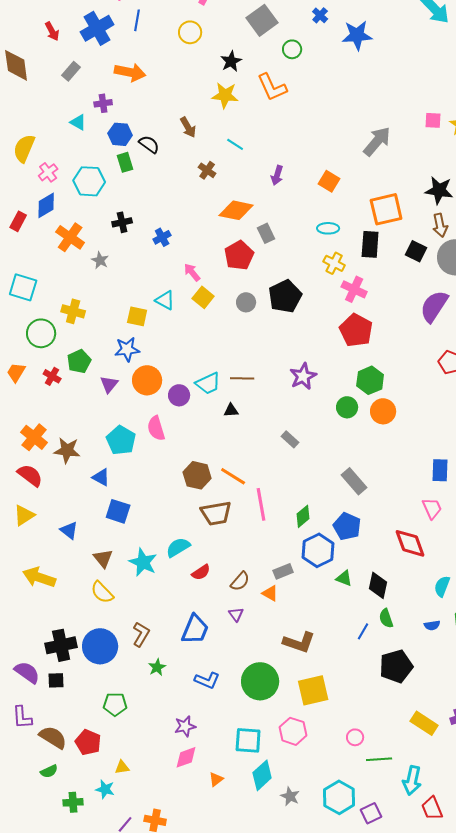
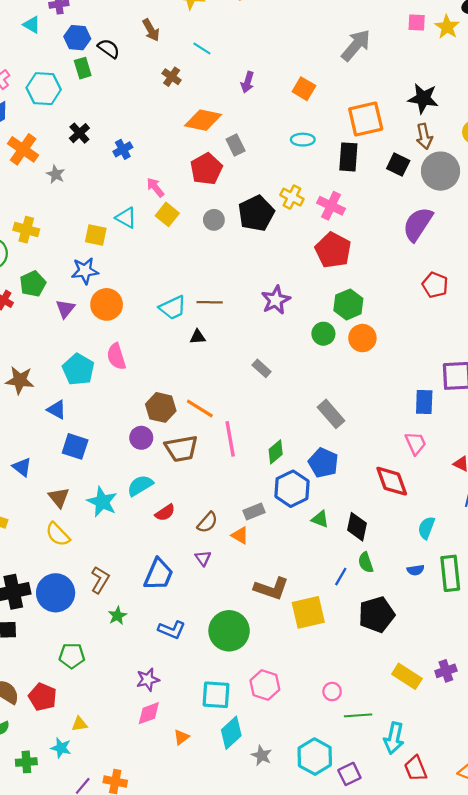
black cross: (122, 222) -> (79, 133), turned -30
yellow cross: (334, 263) -> (292, 197), moved
purple circle: (179, 395) -> (141, 438), moved
yellow square: (313, 690) -> (308, 612), moved

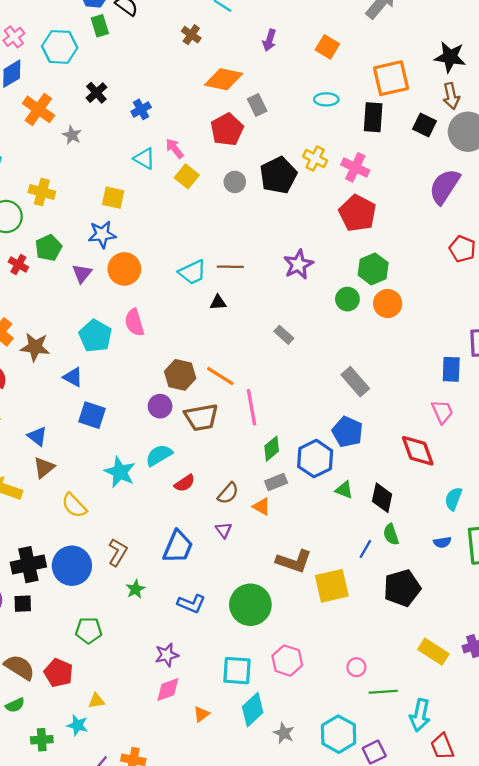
cyan triangle: (126, 218) -> (144, 159), moved
green diamond: (276, 452) -> (272, 449), moved
brown triangle: (59, 497) -> (44, 468), moved, turned 30

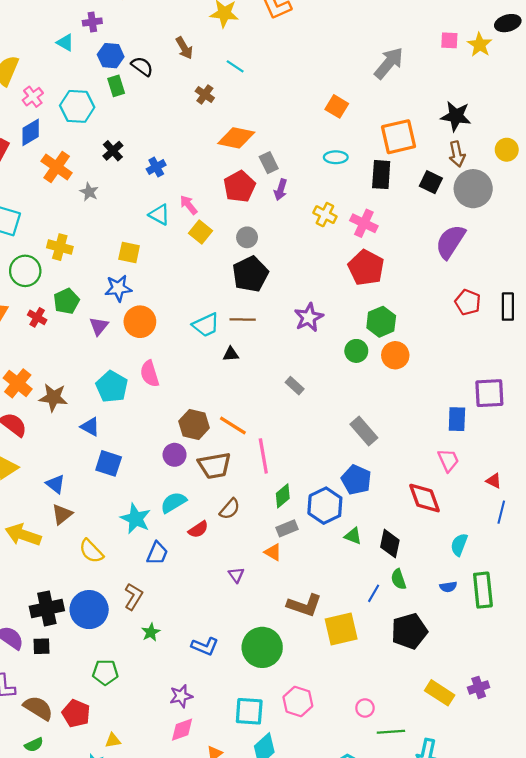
purple arrow: (269, 40) -> (281, 190), moved
black pentagon: (278, 175) -> (250, 274), moved
brown semicircle: (228, 493) -> (230, 509), moved
blue trapezoid: (178, 547) -> (157, 553), moved, size x0.7

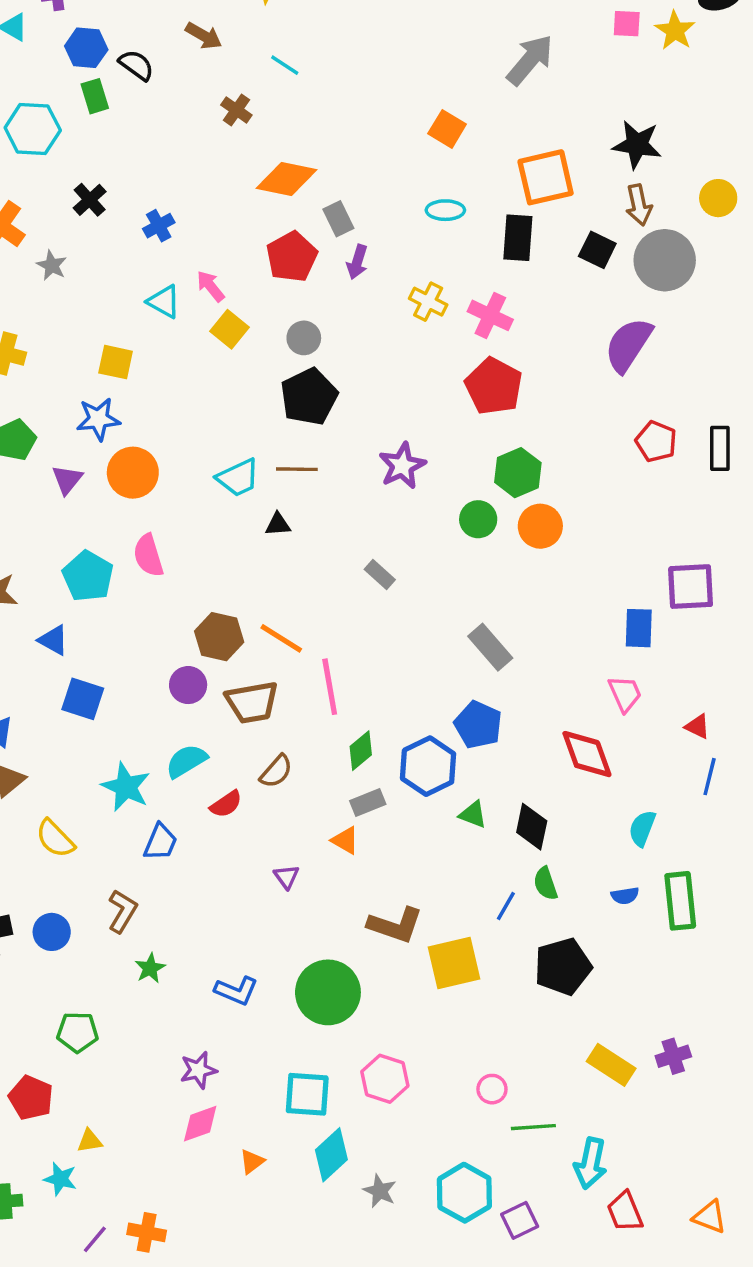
brown arrow: (184, 48) -> (204, 36), turned -30
blue circle: (89, 610) -> (52, 932), size x0.6

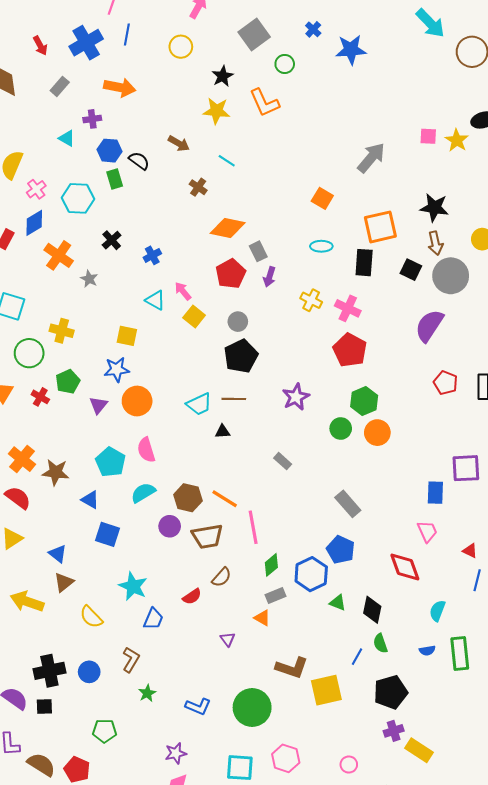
cyan semicircle: (186, 761) -> (143, 493), moved
purple cross: (673, 1056) -> (394, 731), moved

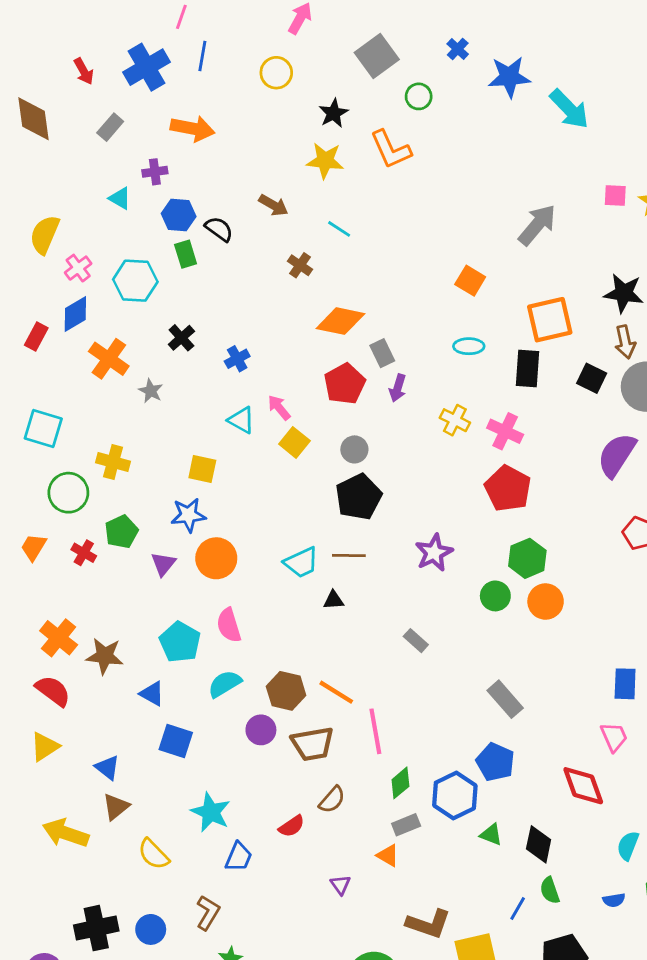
cyan arrow: (430, 23) -> (569, 109), moved

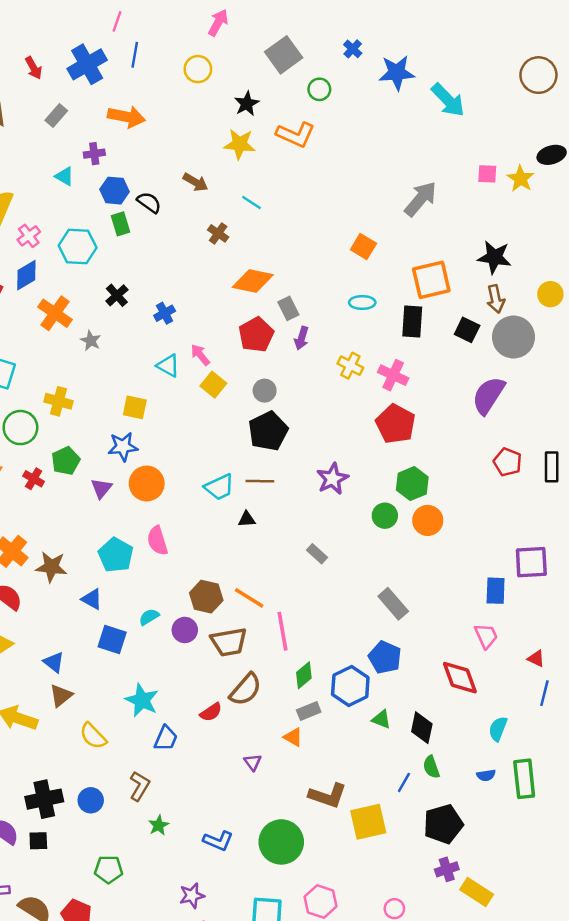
orange L-shape: (391, 149) -> (296, 135), turned -42
cyan semicircle: (225, 684) -> (149, 617), moved, size x0.7
brown semicircle: (332, 800) -> (246, 690), size x1.4

